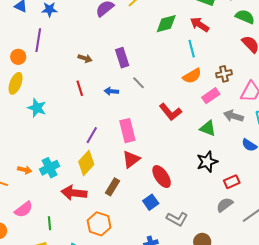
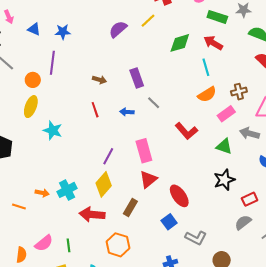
pink semicircle: (24, 209) -> (44, 243), moved

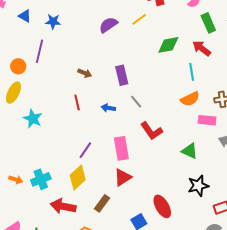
green rectangle: (217, 17) -> (208, 23), turned 42
pink rectangle: (226, 114) -> (207, 120), turned 36
red L-shape: (186, 131) -> (152, 131), moved
green triangle: (224, 146) -> (190, 151), moved
red ellipse: (179, 196) -> (162, 206), moved

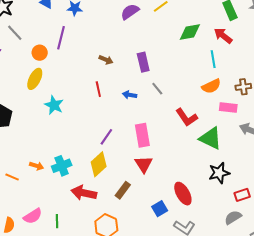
red L-shape: (152, 131) -> (187, 117), moved
green triangle: (190, 151) -> (211, 138), size x1.4
red triangle: (123, 177) -> (144, 164), turned -30

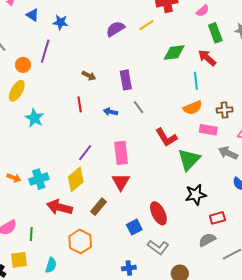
green triangle: (211, 138) -> (189, 160), turned 45

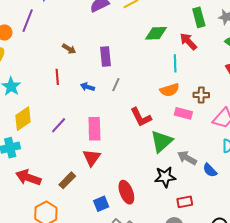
gray line: (139, 107) -> (116, 85), turned 56
gray arrow: (228, 153) -> (187, 158), moved
yellow diamond: (76, 179) -> (23, 119), moved

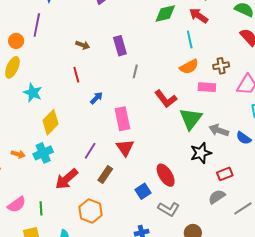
blue arrow: (87, 87) -> (96, 98), moved, turned 128
purple line: (59, 125) -> (90, 151), moved
red arrow: (28, 178) -> (67, 179), turned -50

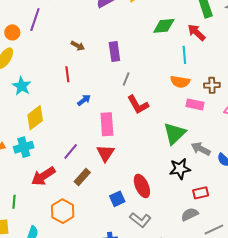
orange semicircle: (189, 67) -> (180, 82), turned 30
red L-shape: (166, 99) -> (138, 105), moved

